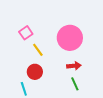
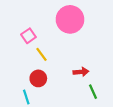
pink circle: (70, 38) -> (70, 19), moved
green line: (75, 84) -> (93, 92), moved

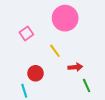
yellow line: (42, 54) -> (55, 51), moved

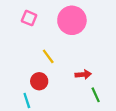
pink square: (26, 33) -> (29, 18), moved, turned -32
yellow line: (55, 51) -> (48, 56), moved

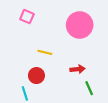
pink circle: (72, 20) -> (80, 25), moved
yellow line: (48, 56) -> (45, 52), turned -40

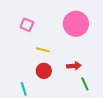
pink square: (27, 17) -> (27, 25), moved
red circle: (36, 76) -> (44, 71), moved

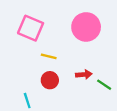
pink square: (27, 25) -> (31, 28), size x1.6
green line: (85, 84) -> (104, 85), moved, turned -32

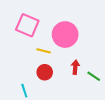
pink circle: (86, 27) -> (65, 35), moved
red arrow: (84, 75) -> (75, 67), turned -80

